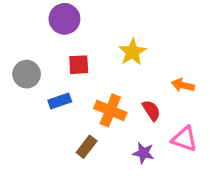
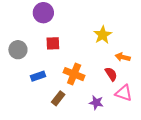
yellow star: (132, 52) -> (103, 35), moved
blue rectangle: (60, 101) -> (38, 76), moved
red semicircle: (151, 110) -> (111, 74), moved

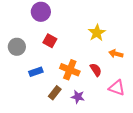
red square: (53, 43) -> (50, 41), turned 32
red semicircle: (111, 74) -> (96, 70), moved
purple star: (96, 103) -> (78, 97), moved

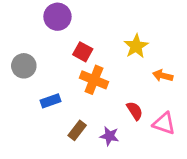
red square: (50, 41) -> (83, 52), moved
orange cross: (70, 70) -> (94, 80), moved
red semicircle: (96, 70) -> (135, 111), moved

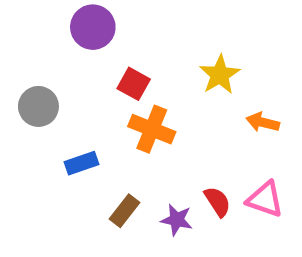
red semicircle: (135, 111) -> (217, 202), moved

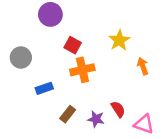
orange arrow: (263, 122) -> (143, 66), turned 56
orange cross: (152, 129) -> (82, 70), turned -35
pink triangle: (265, 199) -> (144, 124), moved

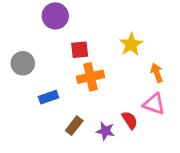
red square: (73, 45) -> (80, 50), turned -35
pink triangle: (144, 124) -> (154, 104), moved

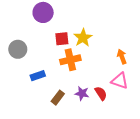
yellow star: (131, 44) -> (83, 38), moved
purple star: (105, 131) -> (82, 93), moved

